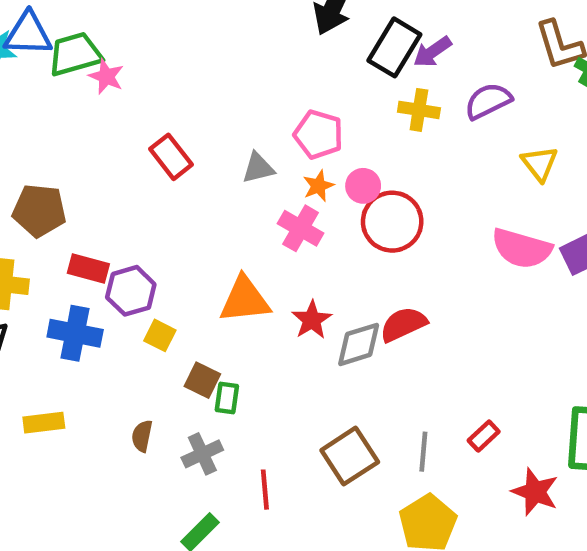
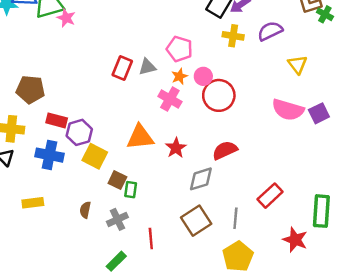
red rectangle: (171, 157) -> (122, 68), moved, turned 60
yellow square: (160, 335) -> (95, 156), size x1.5
gray diamond: (359, 344) -> (201, 179), moved
red rectangle: (484, 436) -> (270, 196), moved, size x1.5

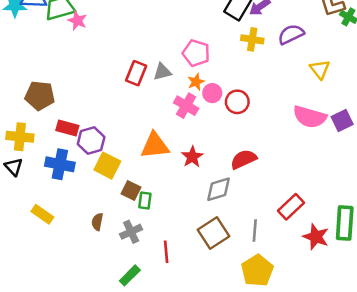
pink circle: (203, 76) -> (212, 93), moved
red circle: (219, 95) -> (237, 102), size x0.7
yellow rectangle: (33, 203) -> (42, 214), turned 42
red star: (295, 240) -> (316, 237), moved

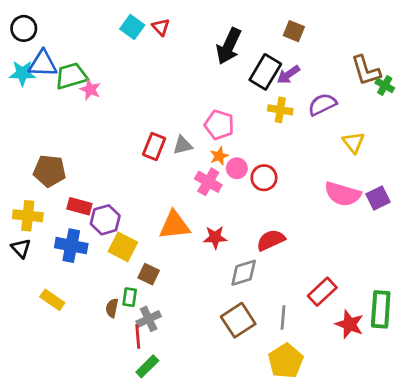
red star: (192, 157) -> (215, 237), turned 30
green rectangle: (145, 201) -> (130, 297), moved
red line: (166, 252) -> (138, 336), moved

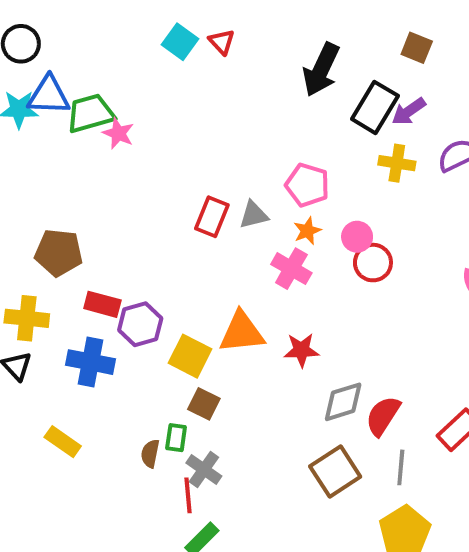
pink circle: (237, 168) -> (357, 237), moved
red semicircle: (271, 240) -> (383, 416), moved, turned -32
yellow square: (123, 247) -> (190, 356), moved
gray cross: (149, 319) -> (204, 469), turned -30

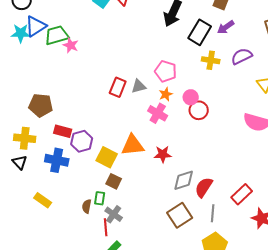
blue triangle: (49, 95) -> (36, 26), turned -35
purple arrow: (409, 111) -> (226, 27), moved

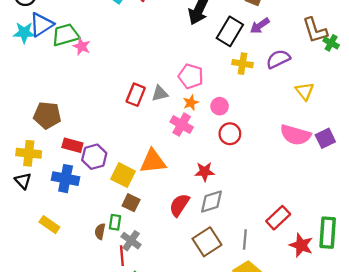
red circle: (199, 110) -> (230, 134), moved
red star: (163, 154) -> (205, 172), moved
red semicircle: (204, 187) -> (179, 205), moved

